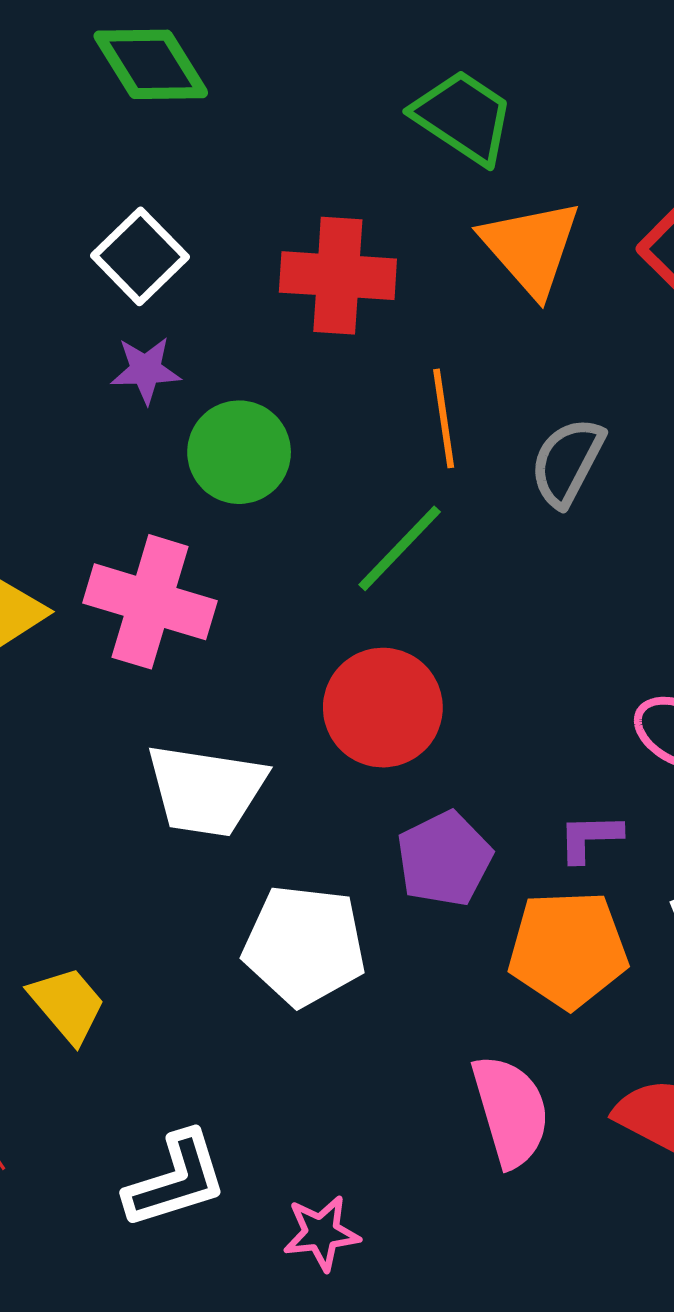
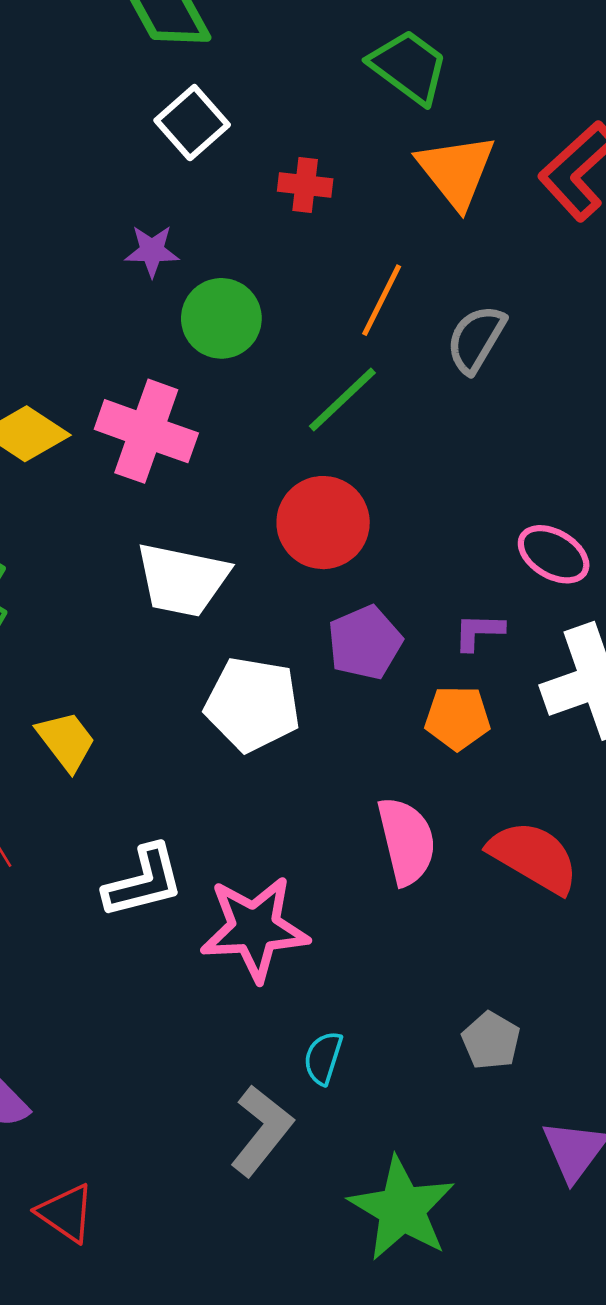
white square: (140, 256) -> (192, 123), moved
red cross: (338, 276) -> (305, 185), size x0.6
orange line: (444, 418) -> (382, 300), turned 32
orange pentagon: (568, 949) -> (457, 718), size x0.7
pink star: (321, 1233) -> (255, 928), size x1.8

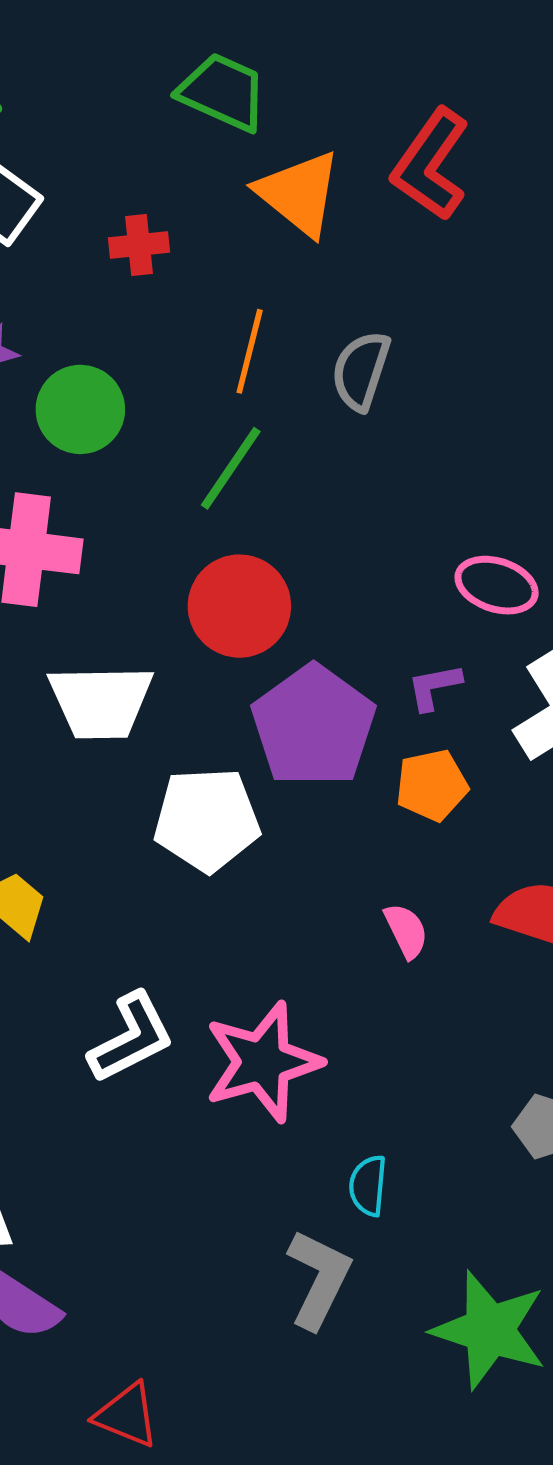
purple pentagon: (365, 643) -> (313, 726), size x1.5
pink semicircle: (406, 841) -> (406, 931), size x0.6

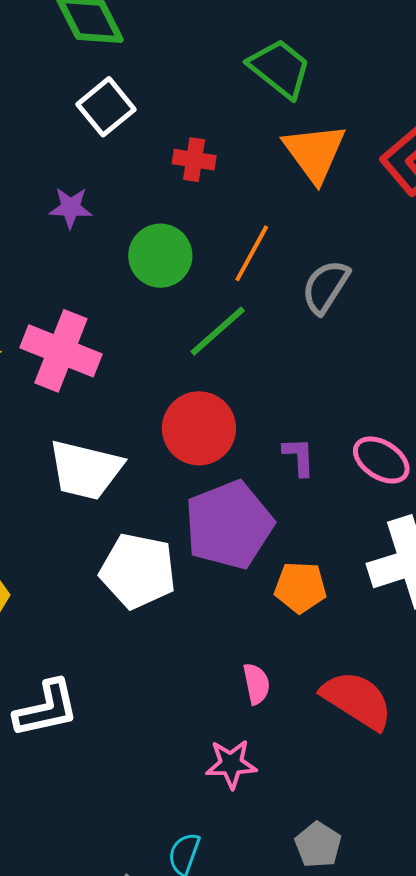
green circle: (80, 409) -> (160, 256), moved
purple L-shape: (434, 687) -> (299, 457), moved, turned 84
pink star: (263, 1062) -> (231, 764), moved, size x0.6

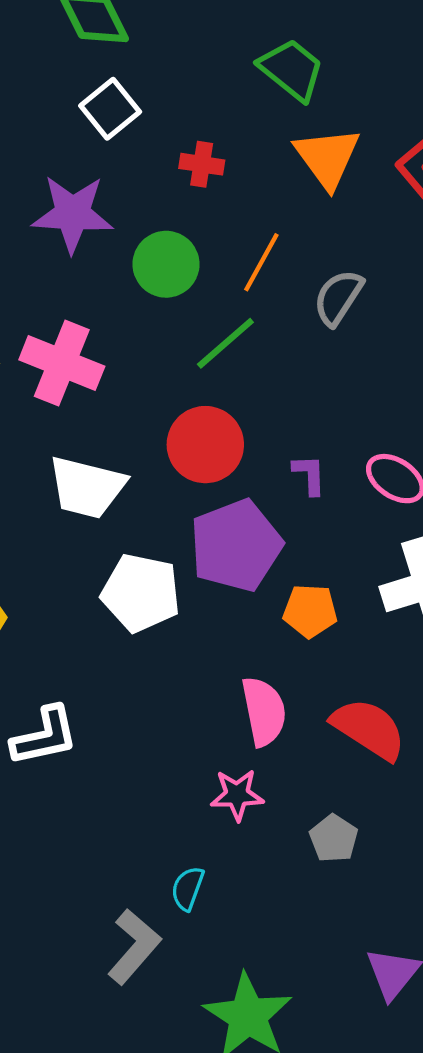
purple star: (71, 208) -> (73, 214), size x1.8
pink semicircle: (256, 684) -> (264, 711), size x1.6
gray pentagon: (318, 845) -> (334, 838), moved

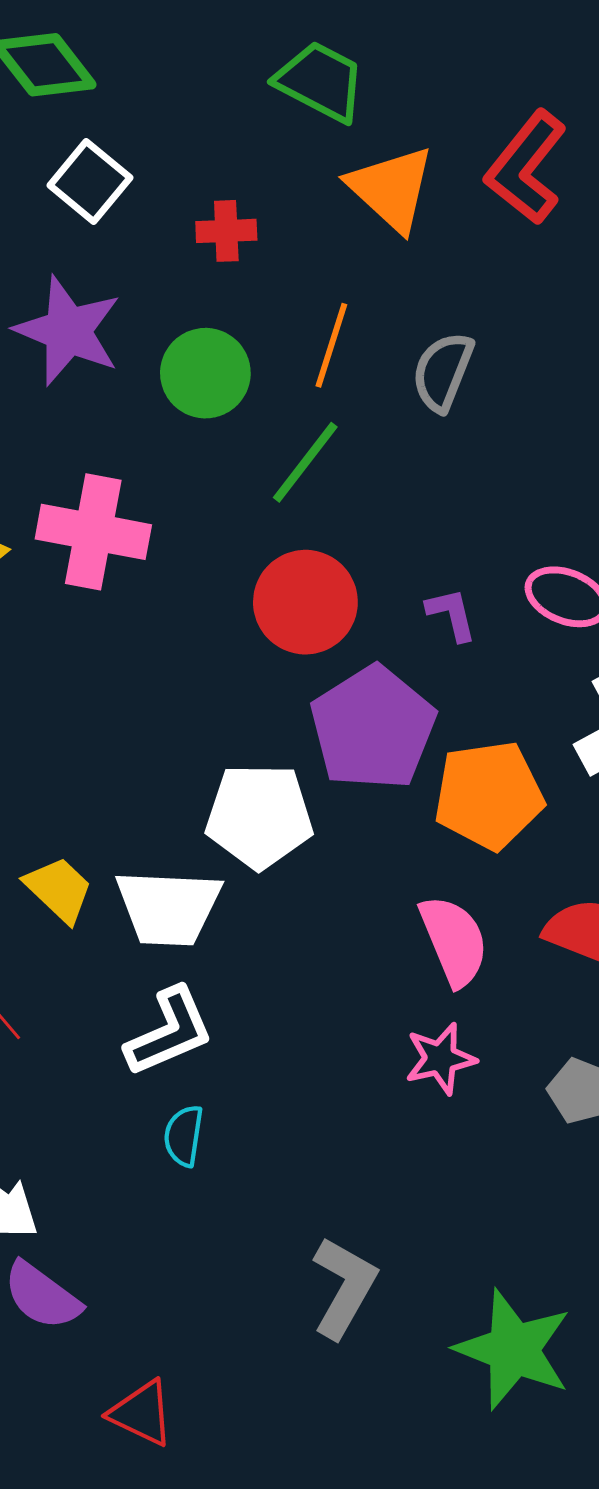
purple star: (73, 214) -> (68, 331), turned 30
white trapezoid: (87, 487) -> (168, 907), moved
orange pentagon: (310, 611) -> (489, 795), size x1.5
cyan semicircle: (188, 888) -> (184, 1136), moved

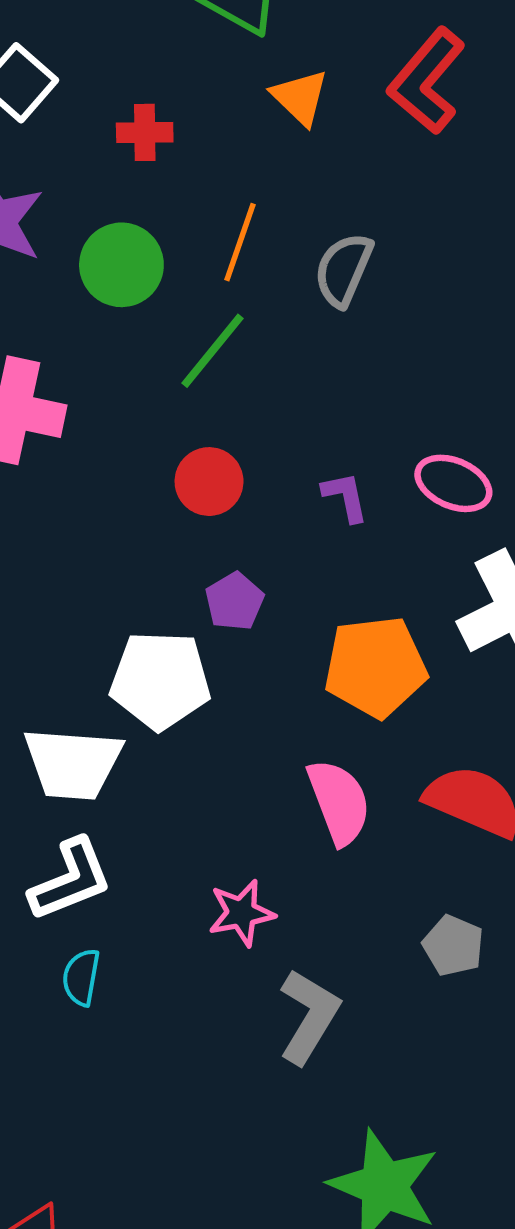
orange triangle: (391, 189) -> (300, 97), size x0.7
red circle: (305, 602) -> (209, 482), size x0.7
purple pentagon: (373, 728) -> (234, 601), moved, size x0.5
pink star: (440, 1059) -> (241, 913), moved
gray L-shape: (344, 1287) -> (309, 1016), moved

